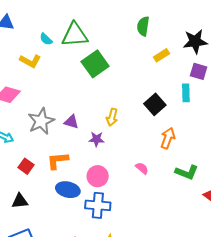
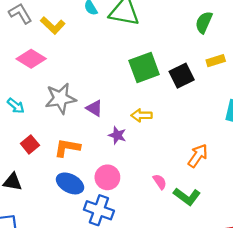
yellow L-shape: (30, 61) -> (53, 25), moved
green square: (95, 64) -> (144, 67), moved
black square: (155, 104) -> (182, 76), moved
yellow arrow: (112, 117) -> (142, 115), turned 60
green L-shape: (187, 172) -> (187, 196), moved

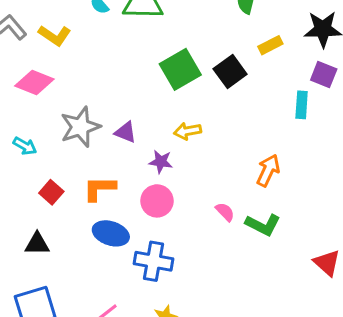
pink circle: (107, 177) -> (157, 201), moved

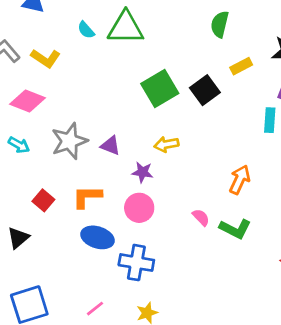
cyan arrow: (25, 146) -> (19, 145), moved
black triangle: (37, 244) -> (18, 238), moved, turned -40

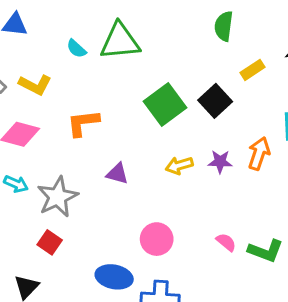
gray star: (69, 141) -> (58, 197), moved
purple star: (142, 172) -> (220, 162), moved
orange arrow: (240, 180) -> (259, 153), moved
orange L-shape: (87, 197) -> (83, 123), moved

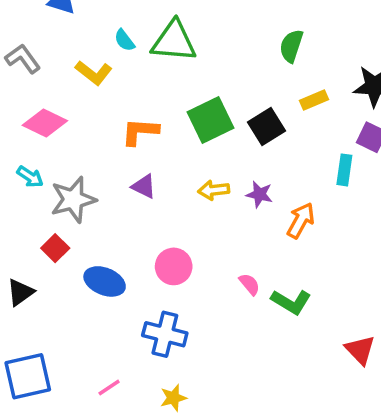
yellow L-shape: (35, 85) -> (94, 73), moved
orange L-shape: (83, 123) -> (140, 132), moved
orange arrow: (259, 153) -> (301, 220), moved
blue ellipse: (114, 277) -> (105, 281), moved

